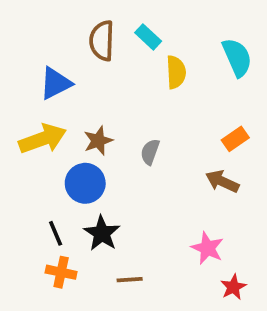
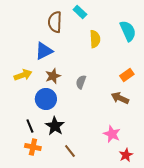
cyan rectangle: (148, 37) -> (80, 12), moved
blue triangle: (56, 83) -> (44, 51), moved
yellow arrow: (43, 139) -> (23, 75), size x0.7
brown line: (130, 280) -> (70, 151), turned 56

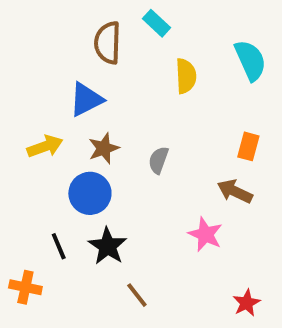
orange rectangle: (127, 75) -> (248, 146), turned -40
pink star: (112, 134) -> (205, 234), moved
orange cross: (33, 147) -> (25, 287), moved

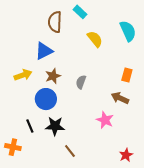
yellow semicircle: (186, 76) -> (95, 39), turned -36
black star: (108, 246) -> (55, 126), turned -30

